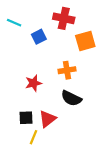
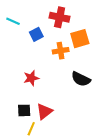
orange cross: (67, 70) -> (61, 51), moved
black semicircle: (71, 98) -> (81, 79), moved

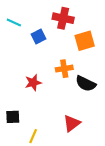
orange cross: (61, 51) -> (64, 69), moved
black square: (24, 110) -> (13, 117), moved
red triangle: (44, 111) -> (72, 123), moved

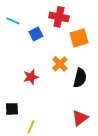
orange cross: (64, 69) -> (60, 64), turned -35
black semicircle: (86, 84) -> (80, 78), turned -102
red triangle: (72, 123) -> (80, 118), moved

